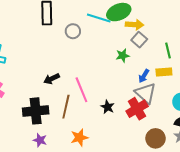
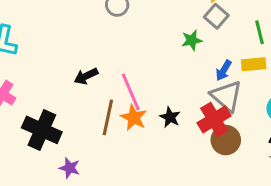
black cross: (36, 111) -> (42, 130), moved, turned 30
orange star: (79, 138) -> (134, 118), moved, turned -30
brown circle: (156, 138) -> (226, 140), moved

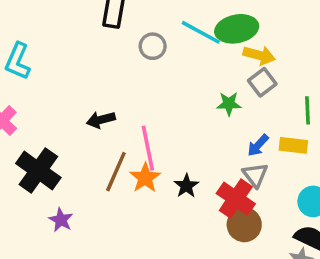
gray triangle: (226, 96) -> (255, 175), size x0.7
red cross: (214, 119) -> (236, 199), turned -36

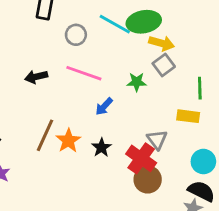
black arrow: (101, 120) -> (36, 77), moved
blue arrow: (258, 145) -> (104, 107), moved
pink line: (148, 148) -> (84, 73), moved, turned -60

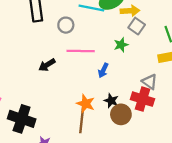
brown line: (45, 135) -> (82, 120), moved
brown circle: (148, 179) -> (121, 114), moved

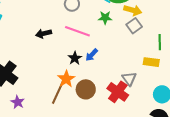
green star: (121, 45) -> (105, 18), moved
black star: (111, 101) -> (75, 58), moved
brown circle: (121, 114) -> (86, 89), moved

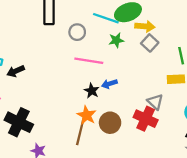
black arrow: (44, 34) -> (16, 71), moved
blue arrow: (92, 55) -> (109, 84), turned 40

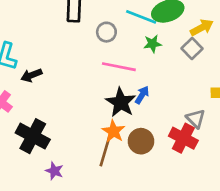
yellow arrow: (145, 26) -> (202, 28), moved, turned -36
blue arrow: (109, 84) -> (142, 95), turned 136
black star: (92, 91) -> (121, 102), size x1.6

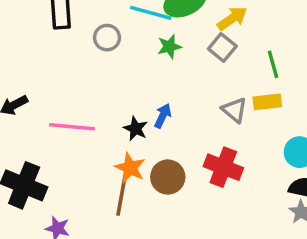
pink line: (119, 67) -> (72, 127), moved
black star: (121, 102) -> (136, 129), size x0.6
gray triangle: (196, 119) -> (234, 110), moved

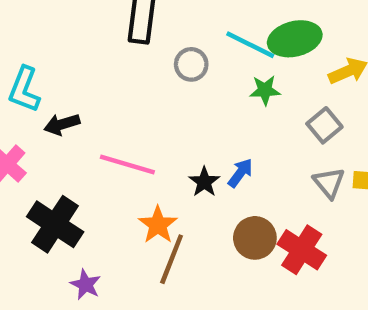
gray square: (222, 47) -> (324, 125), moved
orange star: (130, 168) -> (158, 225), moved
brown circle: (168, 177) -> (255, 238), moved

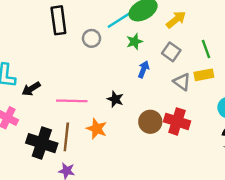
cyan line: (250, 45) -> (120, 19), turned -44
blue arrow: (240, 173) -> (144, 69), moved
brown line: (172, 259) -> (66, 137), moved

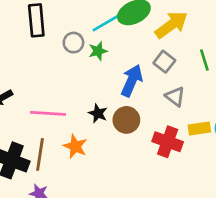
yellow arrow: (176, 20) -> (171, 25), size x1.4
green star: (134, 42) -> (98, 51), moved
blue arrow: (144, 69) -> (132, 81), size x1.6
yellow rectangle: (204, 75) -> (199, 129), moved
brown circle: (150, 122) -> (126, 120), moved

